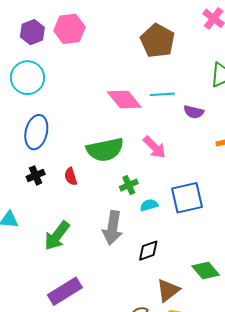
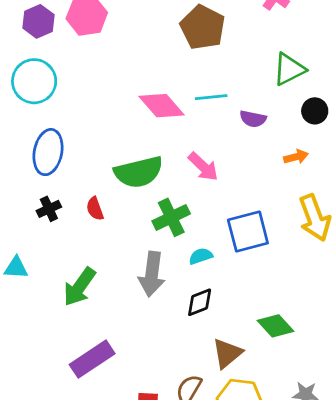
green cross: (129, 185) -> (171, 217), size x1.5
cyan semicircle: (149, 205) -> (201, 256), moved

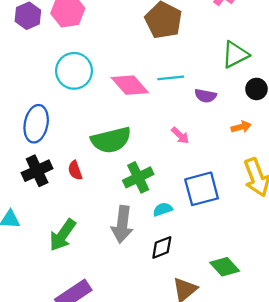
cyan circle: (34, 81) -> (74, 71), moved
pink arrow: (203, 167) -> (180, 135), moved, size x0.7
black cross: (49, 209) -> (37, 171), size x1.5

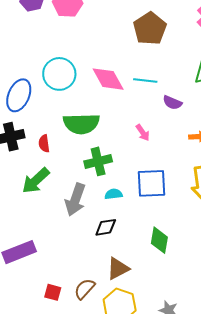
cyan circle: (74, 71) -> (59, 74), moved
green arrow: (63, 235) -> (36, 181), moved
green diamond: (225, 267) -> (159, 240), moved, turned 40

